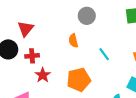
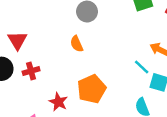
cyan line: (104, 54) -> (142, 67), moved
red star: (43, 75) -> (58, 102), moved

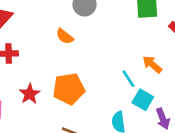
orange semicircle: (77, 44) -> (65, 36), turned -42

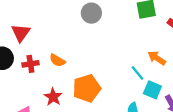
orange semicircle: (65, 36) -> (57, 60), moved

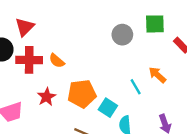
gray circle: (91, 13) -> (122, 35), moved
red cross: (30, 64) -> (29, 60), size x1.5
cyan square: (152, 90) -> (108, 108), moved

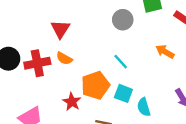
red triangle: (25, 27) -> (60, 29), moved
cyan line: (136, 87) -> (121, 62), moved
red star: (47, 97) -> (72, 102), moved

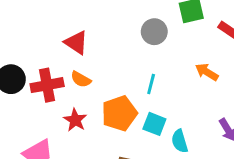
red triangle: (60, 29) -> (76, 43), turned -30
cyan line: (121, 62) -> (151, 84), turned 56
red star: (72, 102) -> (75, 120), moved

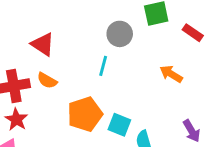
cyan line: (151, 84) -> (103, 66), moved
red star: (75, 120) -> (16, 119), moved

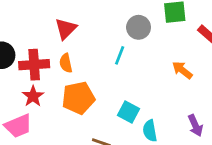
red triangle: (43, 44) -> (66, 29), turned 35
orange semicircle: (47, 81) -> (66, 63), turned 42
orange pentagon: (85, 114) -> (78, 98), moved

